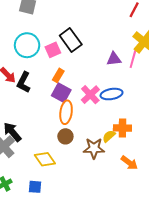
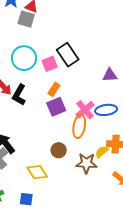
purple square: (61, 93) -> (56, 107), turned 36
orange ellipse: (66, 112) -> (79, 126), moved

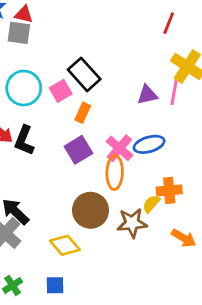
orange rectangle: (54, 89) -> (83, 113), moved
brown circle: (59, 150) -> (91, 210), size x1.6

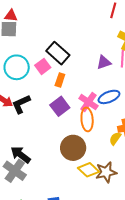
black L-shape: (24, 140) -> (21, 104), turned 50
brown star: (132, 223) -> (106, 172), moved
yellow diamond: (65, 245) -> (89, 170), moved

